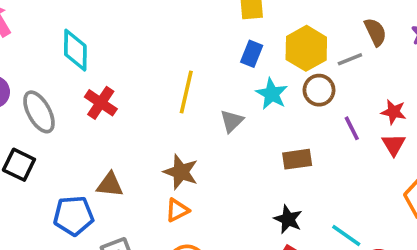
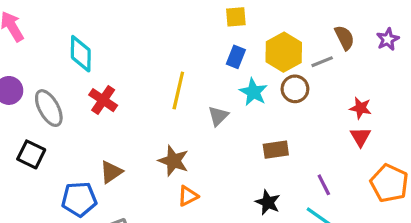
purple line: (352, 128) -> (324, 185), moved
brown triangle: (110, 185) -> (111, 172), turned -40
orange triangle: (177, 210) -> (188, 196), moved

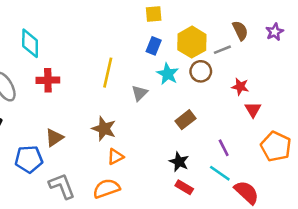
red cross: (103, 100) -> (48, 80), turned -35
red star: (361, 108) -> (240, 87), moved
brown rectangle: (276, 150) -> (185, 120), turned -30

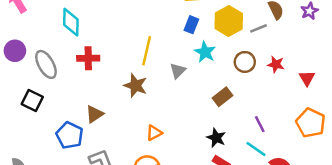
brown circle: (201, 71) -> (245, 62), moved
red triangle: (253, 110) -> (307, 78), moved
brown star: (104, 129) -> (135, 86), moved
blue pentagon: (29, 159) -> (70, 135), turned 30

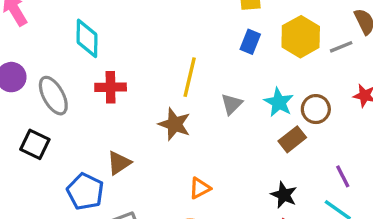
cyan star: (205, 52) -> (279, 102), moved
brown circle: (245, 62) -> (316, 109), moved

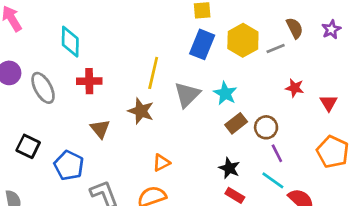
blue rectangle: (250, 42) -> (202, 44), size x1.5
gray triangle: (232, 104) -> (187, 95), size x1.5
brown circle: (316, 109) -> (266, 127), moved
black square: (35, 144) -> (28, 146), moved
brown triangle: (119, 163) -> (100, 129), moved, turned -35

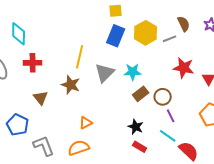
red star: (295, 88) -> (184, 68), size x1.5
cyan star: (225, 93) -> (133, 72), turned -30

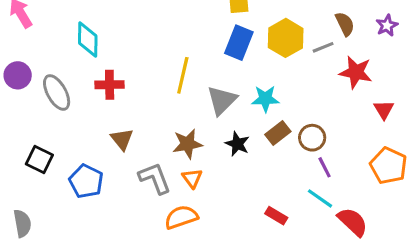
red star: (184, 68) -> (356, 72), moved
brown star: (71, 85) -> (187, 144), moved, turned -30
orange triangle: (86, 123) -> (192, 178), turned -40
black star: (136, 127) -> (237, 144), moved
gray L-shape: (44, 146) -> (155, 178), moved

